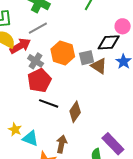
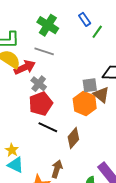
gray line: (38, 28) -> (44, 51), turned 42
orange hexagon: (63, 53) -> (85, 103), moved
cyan triangle: (30, 138) -> (16, 165), moved

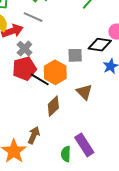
brown triangle: (101, 95) -> (84, 92), moved
orange hexagon: (85, 103) -> (55, 72), moved
black line: (48, 127) -> (40, 79), moved

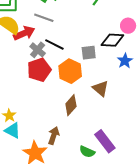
black line: (40, 79) -> (54, 44), moved
green semicircle: (66, 154) -> (87, 152), turned -63

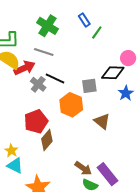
red pentagon: (39, 70) -> (36, 121), moved
brown diamond: (71, 105) -> (47, 140), moved
brown arrow: (54, 136) -> (83, 168), moved, turned 108

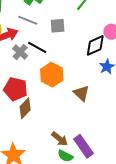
black diamond: (113, 73) -> (95, 45), turned -30
gray square: (89, 86) -> (58, 26), moved
red pentagon: (36, 121) -> (15, 89), turned 30

